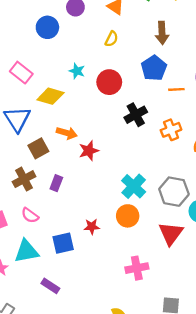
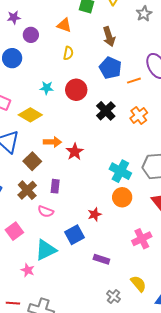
yellow diamond: (50, 96) -> (30, 115), turned 30
pink semicircle: (30, 215) -> (46, 212), moved
purple rectangle: (50, 286) -> (101, 259), moved

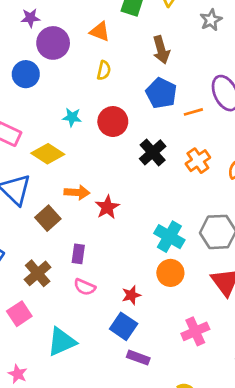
purple circle: (31, 35) -> (53, 43), size x1.5
brown cross: (27, 190) -> (38, 273), moved
pink semicircle: (46, 212) -> (85, 287), moved
blue square: (74, 235) -> (124, 326), moved, turned -30
pink star: (28, 270) -> (18, 374), moved

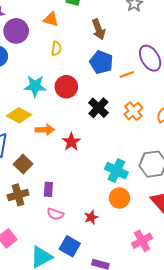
cyan star: (72, 117) -> (35, 86), size x1.5
orange arrow: (77, 192) -> (45, 130), moved
red star: (107, 207) -> (71, 142), moved
brown cross: (38, 273) -> (18, 195), moved, turned 30
blue square: (124, 326) -> (70, 246), moved

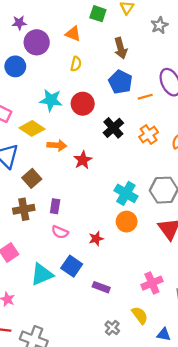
pink cross: (142, 241) -> (152, 283), moved

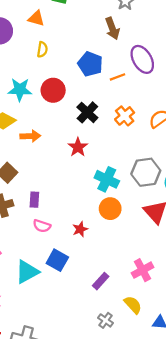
brown arrow: (121, 48) -> (112, 28), moved
red star: (83, 160) -> (78, 147), moved
purple rectangle: (101, 287) -> (101, 281), moved, turned -63

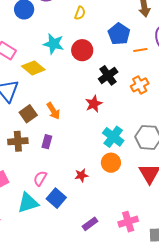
orange arrow: (30, 136) -> (53, 111), moved, turned 48
pink semicircle: (42, 226) -> (40, 178), moved, turned 91

